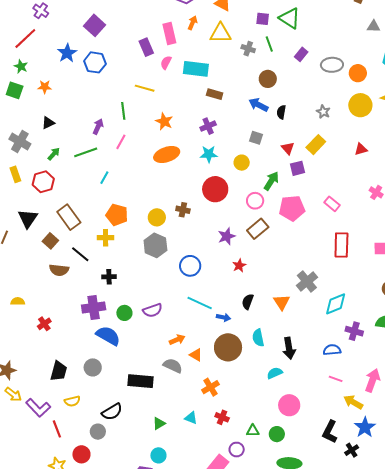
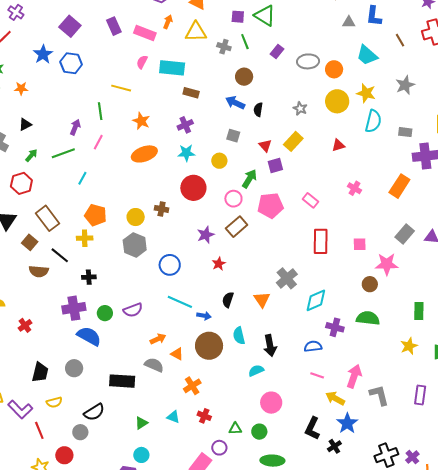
pink rectangle: (169, 34) -> (145, 33), turned -55
purple rectangle: (146, 47) -> (114, 26), moved

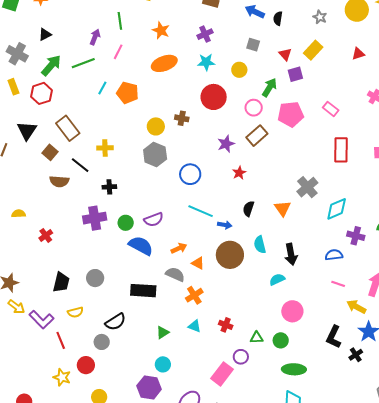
green arrow: (31, 155) -> (51, 65), size x1.6
orange pentagon: (96, 215) -> (127, 93), moved
blue semicircle: (89, 336) -> (141, 246), moved
orange cross: (192, 386) -> (194, 295), moved

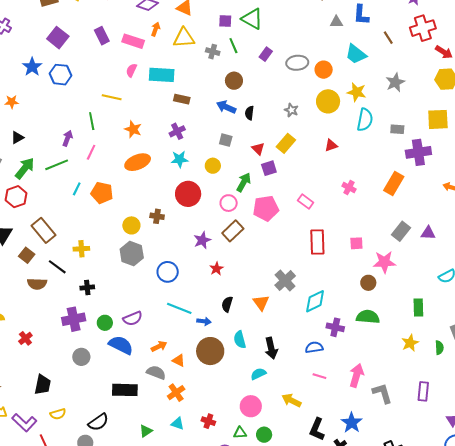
gray circle: (95, 278) -> (81, 357), moved
yellow arrow: (356, 307) -> (292, 400), moved
pink circle: (292, 311) -> (251, 406), moved

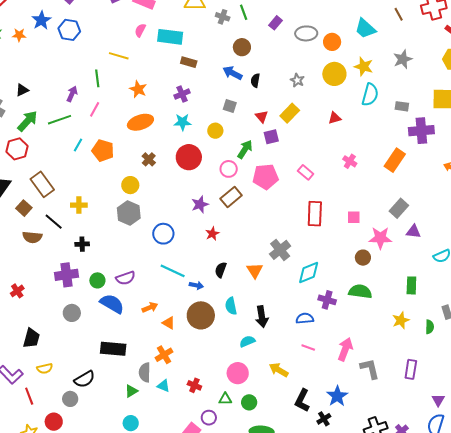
orange star: (12, 102) -> (19, 35), moved
brown cross: (157, 216) -> (149, 159), moved, turned 32
purple triangle: (428, 233) -> (413, 232), moved
gray semicircle: (156, 372) -> (145, 372), moved, turned -114

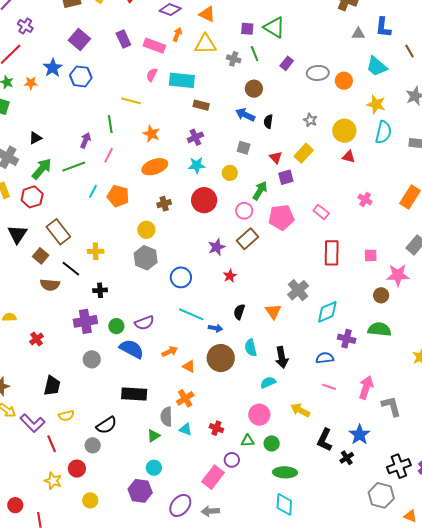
yellow circle: (334, 74) -> (344, 131), moved
red triangle: (335, 118) -> (349, 157), turned 32
brown cross: (149, 159) -> (164, 204), turned 32

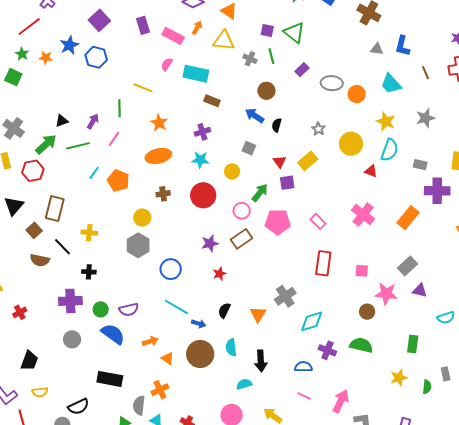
black triangle: (35, 138) -> (62, 121), moved
red triangle: (349, 157) -> (371, 171), moved
pink cross: (365, 199) -> (363, 215), size x1.6
brown rectangle: (58, 232) -> (55, 209), turned 45

